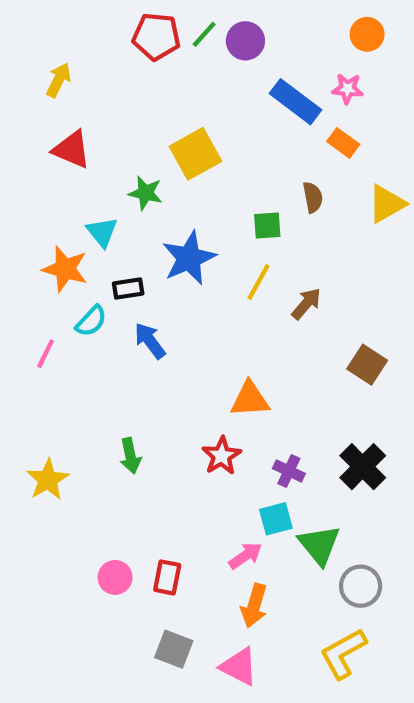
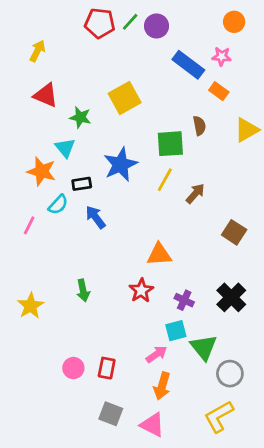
green star: (145, 193) -> (80, 117), moved
green square: (267, 225) -> (170, 144), size x1.5

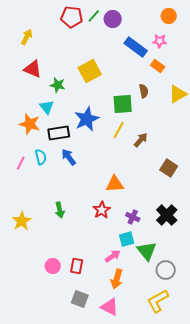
black rectangle: (82, 184) -> (59, 133), size x1.5
cyan semicircle: (58, 205) -> (41, 157), moved, turned -56

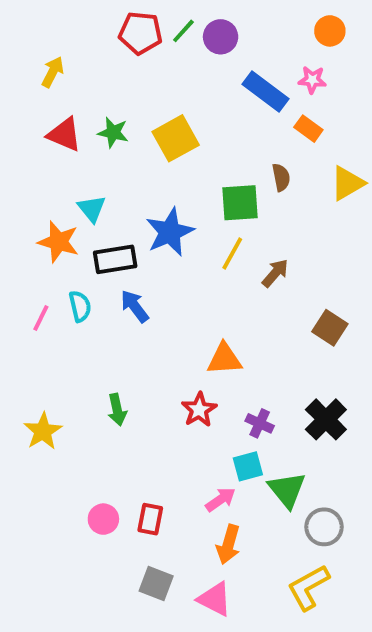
green star: (58, 85) -> (113, 132), moved

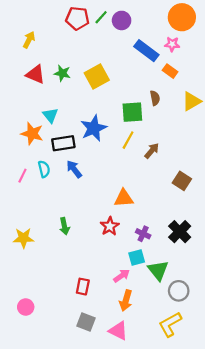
orange circle: (330, 31) -> (182, 17), size x1.6
yellow star: (43, 431) -> (24, 238), turned 30
pink circle: (103, 519) -> (26, 307), moved

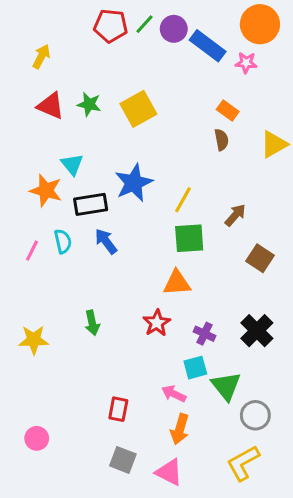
blue rectangle: (146, 51) -> (208, 46), moved
orange rectangle: (170, 71) -> (228, 110), moved
green square: (132, 112) -> (189, 238), moved
brown arrow: (152, 151) -> (235, 215), moved
pink arrow: (122, 276) -> (174, 394), turned -119

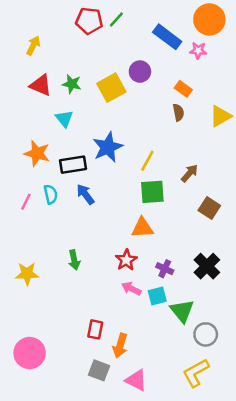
purple circle: (174, 29) -> (140, 72), moved
cyan triangle: (72, 164) -> (64, 119), moved
pink arrow: (174, 394) -> (131, 289), moved
orange arrow: (180, 429) -> (120, 346), moved
pink circle: (37, 438) -> (30, 353), size x1.6

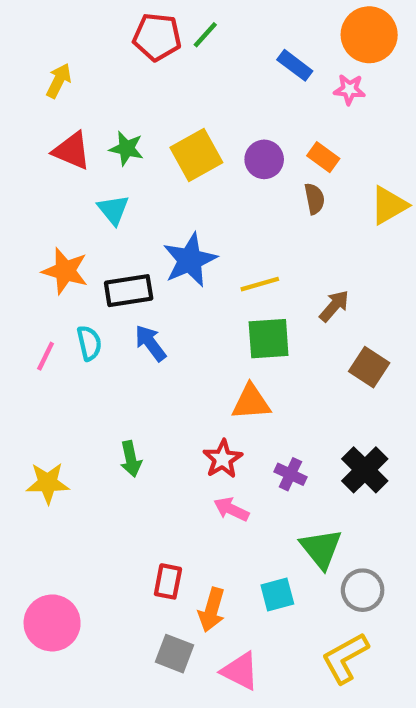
blue rectangle: (167, 37) -> (295, 65), size x0.7
purple circle: (140, 72) -> (264, 159), moved
yellow line: (147, 161) -> (260, 284), turned 45
cyan square: (157, 296) -> (277, 595), moved

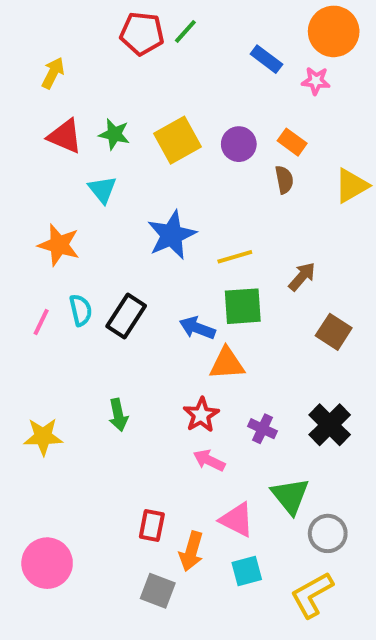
black rectangle: (129, 291) -> (126, 316), moved, turned -48
blue arrow: (150, 343) -> (197, 328), moved, turned -32
cyan square: (277, 595) -> (247, 571), moved
pink triangle: (240, 671) -> (237, 520), moved

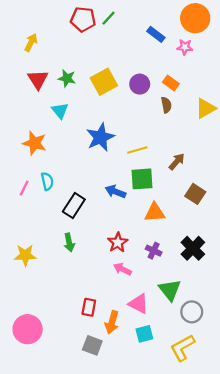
red triangle: (65, 136) -> (38, 79), turned 35
black rectangle: (126, 316) -> (74, 205), moved
orange triangle: (227, 363) -> (155, 212), moved

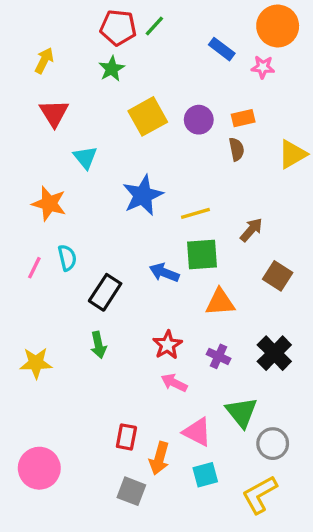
green star: (67, 78) -> (112, 69), moved, turned 30
orange rectangle: (171, 83) -> (243, 118), turned -49

